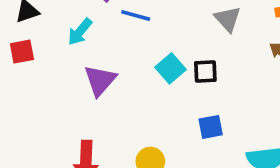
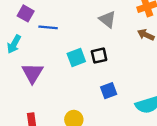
cyan square: (170, 68) -> (76, 57), turned 30

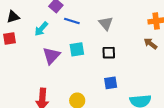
gray triangle: (107, 19) -> (106, 23), moved
cyan square: (76, 57) -> (77, 49), moved

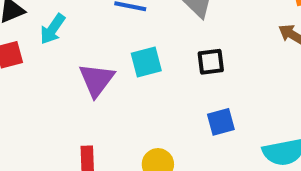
cyan arrow: (41, 29) -> (53, 29), moved

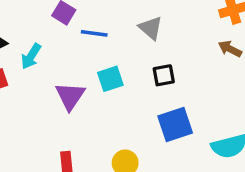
blue square: (221, 122) -> (175, 125), size x1.5

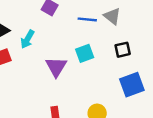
blue line: (94, 33) -> (87, 19), moved

